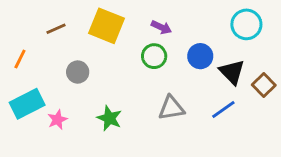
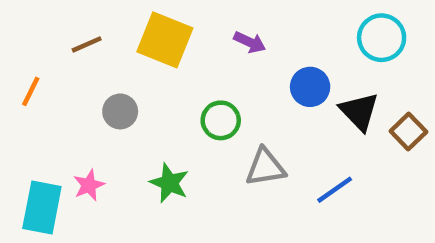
green circle: (154, 56) -> (221, 120), moved
cyan rectangle: (27, 104) -> (42, 208), moved, turned -52
blue line: (223, 110) -> (335, 190), moved

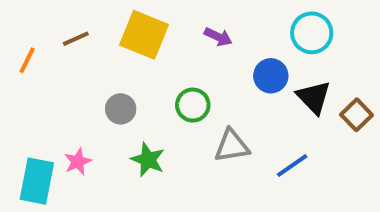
cyan circle: (382, 38) -> (312, 33), moved
orange line: (31, 91) -> (27, 60), moved
gray circle: (120, 111) -> (121, 109), moved

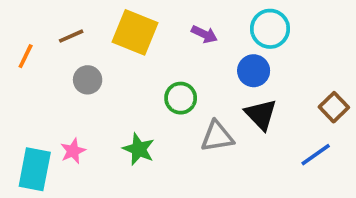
cyan circle: (312, 33) -> (270, 29), moved
black triangle: (314, 97) -> (261, 115), moved
gray circle: (121, 109) -> (88, 80), moved
blue line: (292, 165) -> (316, 155), moved

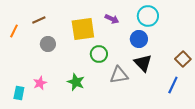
yellow square: (135, 32) -> (83, 29), moved, turned -30
blue line: (316, 155) -> (173, 85), turned -30
cyan rectangle: (35, 169) -> (19, 93), size x0.6

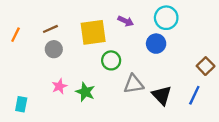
brown line: (39, 20) -> (50, 29), moved
black triangle: (143, 63) -> (162, 95), moved
pink star: (40, 83) -> (59, 86), moved

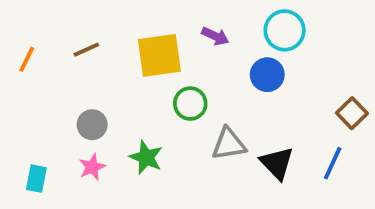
gray circle: (54, 49) -> (92, 125), moved
pink star: (59, 86) -> (92, 167), moved

